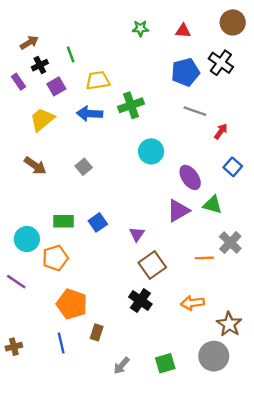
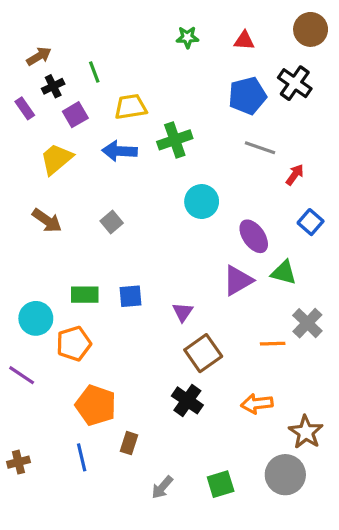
blue square: (98, 222) -> (131, 296), turned 30

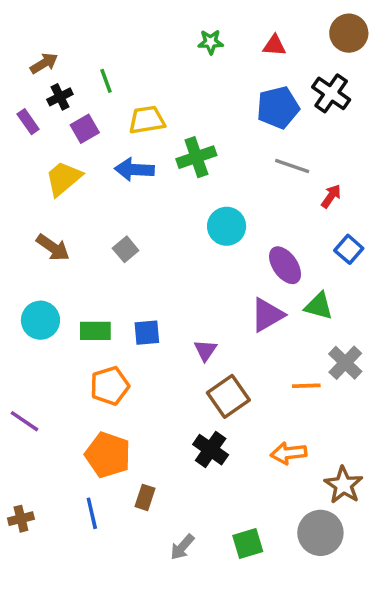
cyan circle: (36, 318) -> (40, 320), moved
orange pentagon: (74, 344) -> (110, 386), moved

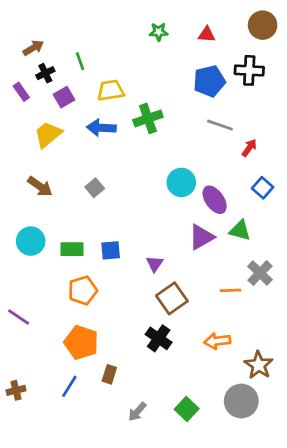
black cross: (331, 93) -> (249, 70), turned -32
cyan circle: (227, 226) -> (181, 182), moved
blue line: (92, 513) -> (69, 386), turned 45
green square: (248, 543) -> (187, 409), turned -30

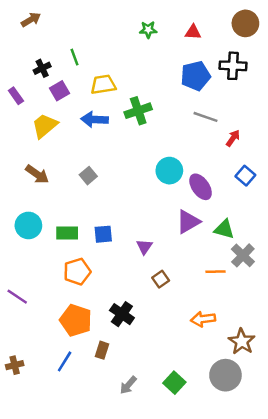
brown arrow: (33, 48) -> (31, 20), moved
purple rectangle: (21, 92) -> (16, 96), moved
green triangle: (240, 230) -> (224, 229), moved
brown square: (172, 298) -> (161, 279), size x0.6
black cross: (159, 338) -> (122, 314), moved

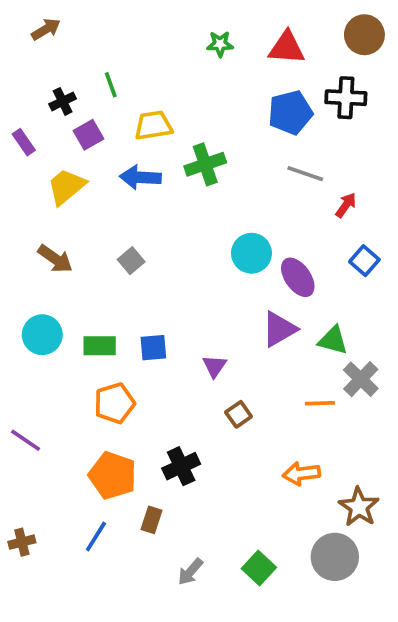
red triangle: (193, 32) -> (287, 48), size x1.5
black cross: (122, 314) -> (181, 466), turned 30

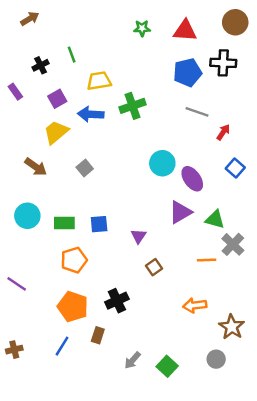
purple square: (89, 135) -> (57, 99), moved
yellow trapezoid: (66, 187) -> (56, 132), moved
gray circle: (335, 557) -> (216, 359), size x0.6
gray arrow: (190, 572) -> (132, 360), moved

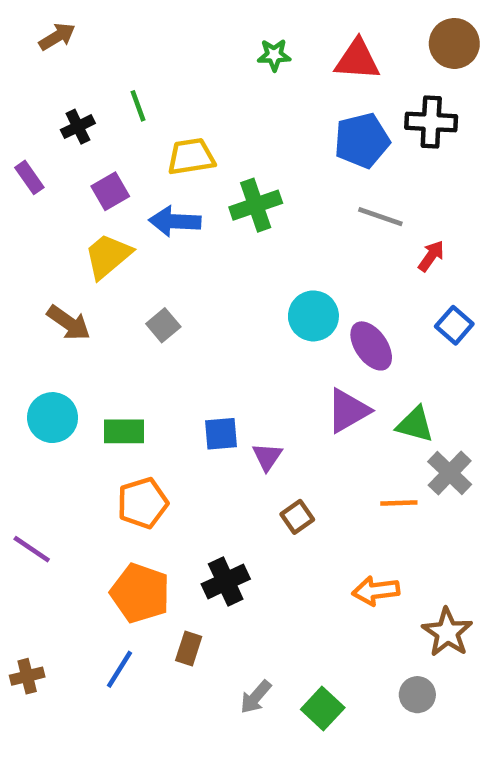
blue square: (99, 224) -> (221, 434), moved

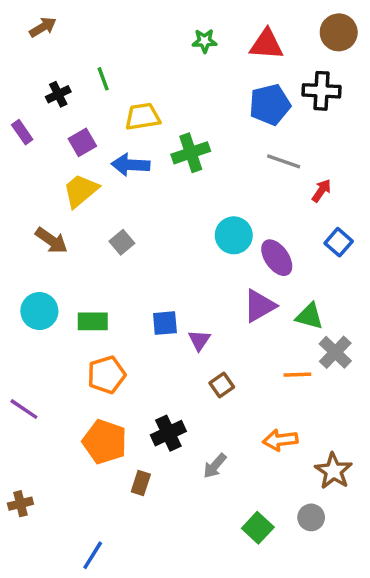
blue line: (119, 669) -> (93, 555), moved
gray arrow: (256, 697) -> (215, 466), moved
green square: (323, 709) -> (258, 528), moved

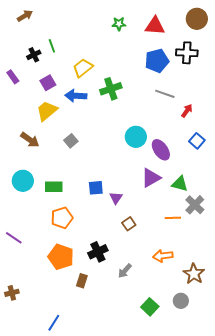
green line: (103, 79) -> (52, 46), moved
yellow trapezoid: (143, 117) -> (83, 68), turned -30

